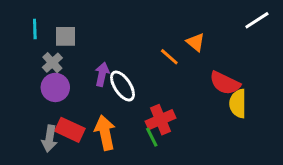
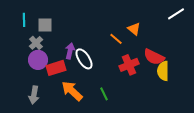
red cross: (160, 120) -> (129, 65), moved
red rectangle: (70, 130) -> (56, 68), moved, turned -42
orange arrow: (105, 133) -> (72, 91), turned -35

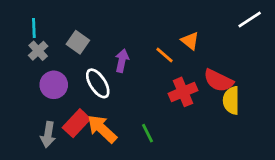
gray square: (45, 25) -> (78, 42), moved, turned 35
gray cross: (36, 43) -> (38, 51), moved
purple arrow: (70, 51) -> (122, 61), moved
white ellipse: (84, 59) -> (98, 83), moved
red rectangle: (56, 68) -> (76, 123), moved, turned -30

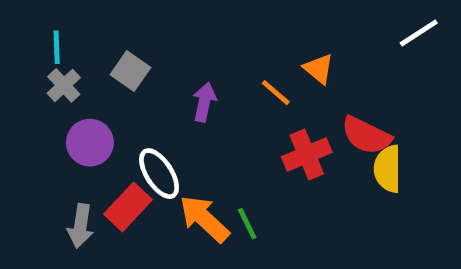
white ellipse: (98, 83) -> (159, 174), moved
orange arrow: (102, 129) -> (204, 219), moved

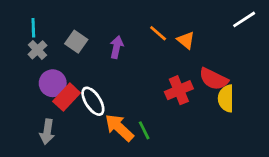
orange line: (276, 93) -> (158, 33), moved
purple arrow: (204, 102) -> (116, 47), moved
red rectangle: (128, 207) -> (67, 97), moved

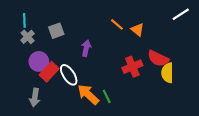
gray square: (76, 42) -> (56, 31), turned 35
purple arrow: (116, 47) -> (86, 48), moved

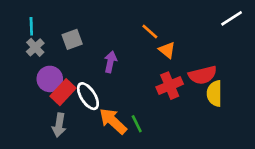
orange triangle: (138, 30) -> (167, 50), moved
red semicircle: (158, 58) -> (203, 75), turned -40
gray arrow: (35, 97) -> (59, 125), moved

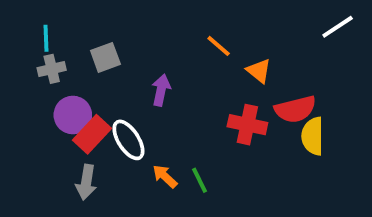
gray cross: (35, 47) -> (52, 69), turned 30
orange triangle: (167, 50) -> (259, 71), moved
red cross: (170, 86) -> (247, 125), turned 35
orange arrow: (113, 121) -> (165, 176), size x0.6

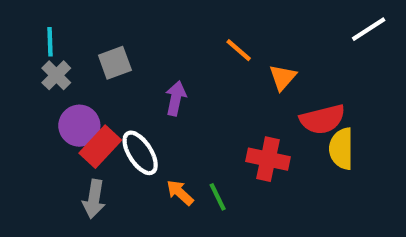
gray cross: (52, 69) -> (56, 75), turned -32
orange triangle: (259, 71) -> (283, 77), turned 32
red cross: (247, 125) -> (268, 159), moved

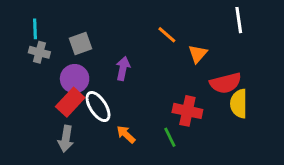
white line: (369, 29) -> (239, 20), moved, turned -65
gray cross: (56, 75) -> (39, 52), turned -30
purple circle: (79, 126) -> (75, 79), moved
green line: (218, 197) -> (170, 137), moved

